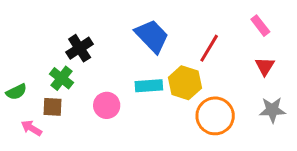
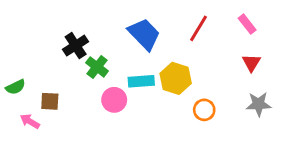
red line: (209, 48) -> (199, 28), moved
green cross: (62, 78) -> (97, 67), moved
pink circle: (107, 105) -> (114, 100), moved
orange circle: (215, 116) -> (204, 110), size x0.6

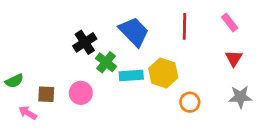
red line: (199, 28) -> (184, 26), turned -30
black cross: (76, 46) -> (85, 42), moved
green cross: (97, 67) -> (106, 62), moved
pink circle: (114, 100) -> (81, 93), moved

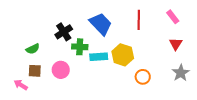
green cross: (106, 62) -> (80, 47), turned -35
green semicircle: (14, 81) -> (33, 49), moved
gray star: (240, 97) -> (181, 73), turned -30

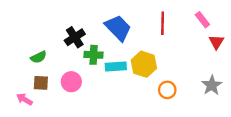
red triangle: (176, 44) -> (216, 42), moved

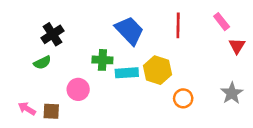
black cross: (75, 37) -> (53, 34), moved
brown square: (41, 83) -> (51, 111), moved

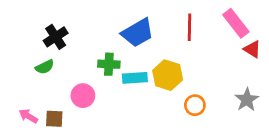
pink rectangle: (222, 22) -> (236, 23), size x1.5
blue trapezoid: (129, 30) -> (138, 33), turned 104
red triangle: (237, 46) -> (252, 49), turned -30

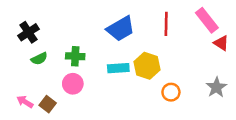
black cross: (56, 37) -> (29, 32), moved
green cross: (109, 64) -> (75, 56), moved
brown square: (54, 119) -> (48, 104), turned 35

